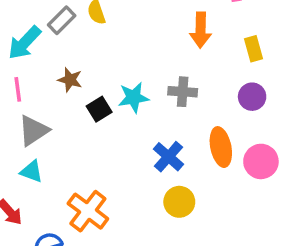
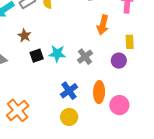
gray cross: (183, 92) -> (85, 57), turned 35
purple circle: (252, 97) -> (119, 61), moved

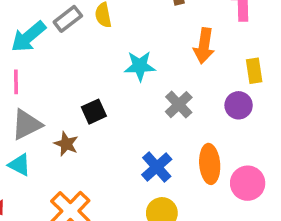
brown star: (24, 36) -> (66, 144), moved
cyan star: (57, 54) -> (140, 66), moved

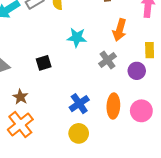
gray cross: (179, 105) -> (107, 60), moved
brown star: (66, 144) -> (20, 97), moved
pink circle: (248, 183) -> (141, 111), moved

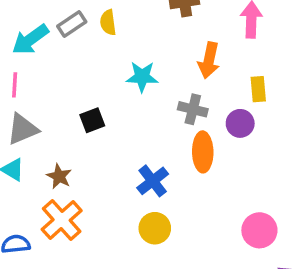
gray cross: (107, 60) -> (193, 109), turned -36
orange ellipse: (113, 106) -> (203, 152), moved
pink circle: (141, 111) -> (259, 230), moved

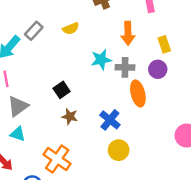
yellow semicircle: (108, 22) -> (71, 28), moved, turned -91
cyan star: (142, 77) -> (101, 60), moved
brown star: (59, 176) -> (70, 117), moved

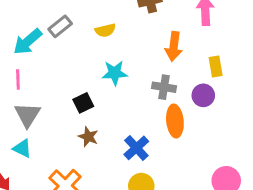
cyan star: (101, 60) -> (115, 73), moved
gray triangle: (18, 106) -> (27, 115), turned -30

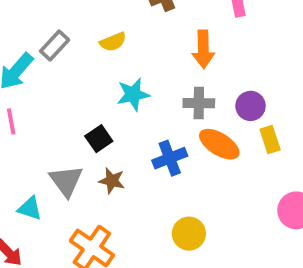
yellow rectangle: (216, 66) -> (270, 140), moved
gray triangle: (27, 115) -> (66, 181), moved
orange ellipse: (175, 121) -> (219, 144), turned -44
blue cross: (136, 148) -> (170, 158), moved, turned 30

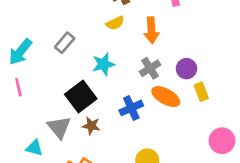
yellow semicircle: (113, 42) -> (115, 23), moved
gray rectangle: (55, 45) -> (65, 43), moved
gray cross: (199, 103) -> (150, 68), turned -30
black square: (99, 139) -> (81, 97), size x1.6

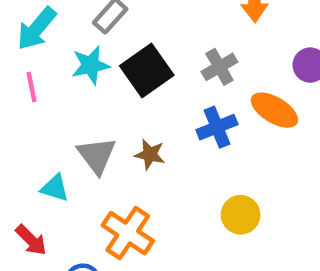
cyan star: (103, 64) -> (91, 65), moved
gray cross: (150, 68) -> (219, 67), moved
black square: (81, 97) -> (147, 71), moved

